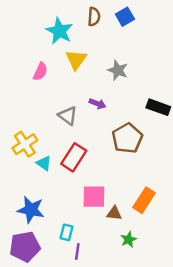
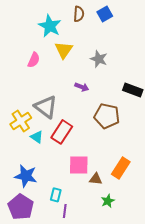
gray triangle: (68, 116) -> (46, 107), moved, size x1.4
brown pentagon: (127, 138) -> (107, 116), turned -30
purple pentagon: (25, 247) -> (21, 207), turned -30

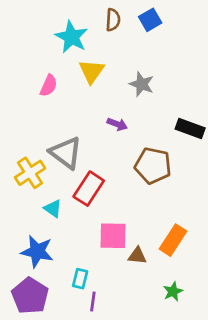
cyan triangle: (37, 137) -> (53, 209), moved
green star: (108, 201) -> (173, 291), moved

